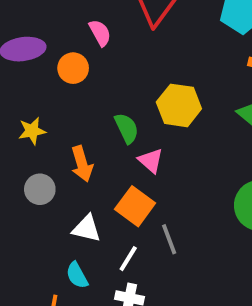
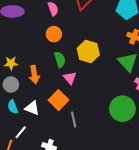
orange circle: (73, 68) -> (54, 34), moved
yellow star: (32, 131) -> (11, 63), moved
white line: (128, 259) -> (21, 132), moved
cyan semicircle: (77, 275) -> (13, 107), moved

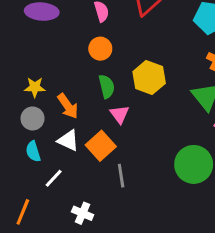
orange arrow: (34, 75) -> (68, 106), turned -30
white triangle: (32, 108) -> (68, 140), moved
white line: (21, 132) -> (54, 178), moved

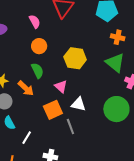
green semicircle: (107, 86) -> (37, 71), moved
white triangle: (68, 140) -> (78, 104), moved
orange square: (101, 146) -> (53, 110), turned 30

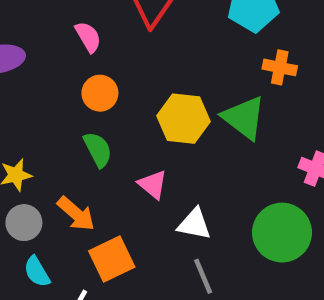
green triangle: (115, 63) -> (244, 118), moved
orange arrow: (26, 88) -> (76, 214), moved
orange square: (53, 110) -> (112, 259), moved
gray line: (70, 127) -> (203, 276), moved

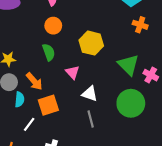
green triangle: (244, 118) -> (128, 65), moved
cyan semicircle: (37, 272) -> (19, 99), moved, turned -152

